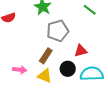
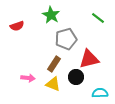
red triangle: (81, 51) -> (89, 59), size x1.5
cyan semicircle: (92, 74) -> (100, 93), moved, size x0.7

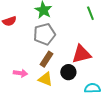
green line: (98, 18) -> (90, 13), turned 32
gray pentagon: (66, 39) -> (44, 34), moved

